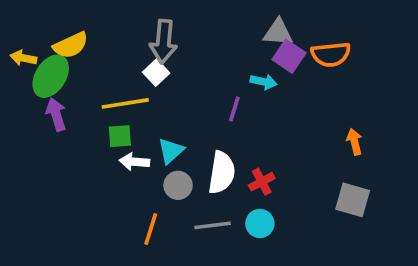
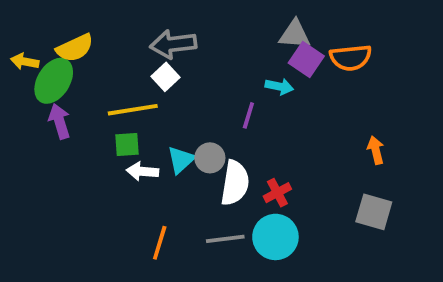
gray arrow: (163, 42) -> (173, 44), turned 78
gray circle: (178, 185) -> (210, 158), moved
cyan circle: (260, 224) -> (275, 237), size x1.5

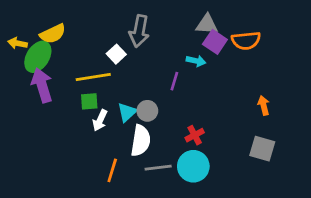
gray arrow: (173, 44) -> (139, 31), moved, turned -72
purple arrow: (59, 121) -> (42, 85), size x1.4
white arrow: (142, 171) -> (100, 120), turned -70
white semicircle: (235, 183) -> (141, 141), moved

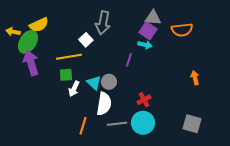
purple square: (215, 42) -> (148, 31), moved
cyan triangle: (127, 112) -> (94, 83), turned -35
gray square: (262, 149) -> (192, 124), moved

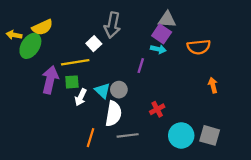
orange semicircle: (182, 30) -> (199, 47), moved
purple arrow: (31, 63) -> (50, 80), moved, turned 30
cyan circle: (143, 123) -> (181, 135), moved

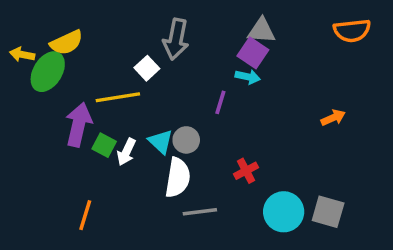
orange semicircle: (199, 47) -> (352, 31), moved
green square: (72, 82) -> (104, 145), moved, turned 32
orange arrow: (213, 85) -> (333, 118), moved, turned 80
orange line: (90, 138) -> (85, 215), moved

